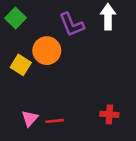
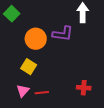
purple L-shape: (72, 25) -> (63, 34), moved, turned -60
yellow square: (21, 65) -> (29, 67), moved

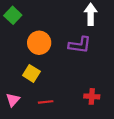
purple L-shape: (63, 34) -> (80, 45), moved
pink triangle: (23, 91) -> (13, 100), moved

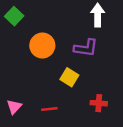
yellow square: (31, 73) -> (69, 77), moved

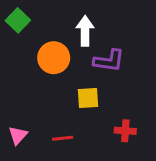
white arrow: (98, 15) -> (85, 31), moved
yellow square: (69, 77) -> (88, 98), turned -36

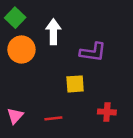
white arrow: (85, 31) -> (53, 32), moved
orange circle: (54, 58) -> (21, 50), moved

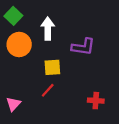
yellow square: (75, 84) -> (52, 67), moved
red line: (53, 118) -> (48, 90), moved, turned -42

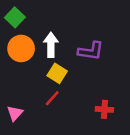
white arrow: (48, 28) -> (51, 45), moved
yellow square: (52, 67) -> (57, 73), turned 36

